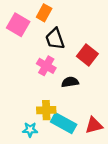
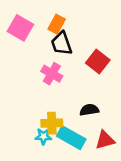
orange rectangle: (44, 13) -> (57, 24), moved
black semicircle: (70, 82) -> (89, 110), moved
cyan star: (30, 130) -> (43, 136), moved

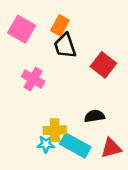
pink cross: (52, 74) -> (33, 79), moved

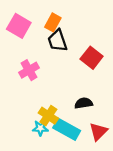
pink cross: (33, 79) -> (29, 70), turned 30
yellow cross: (55, 130) -> (48, 116), turned 36
red triangle: (111, 148) -> (98, 132), turned -30

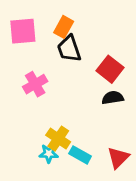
pink square: (19, 26) -> (23, 31), turned -35
black semicircle: (84, 103) -> (113, 98), moved
cyan rectangle: (67, 129) -> (80, 155), size x0.7

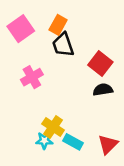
pink square: (23, 31) -> (21, 29), turned -30

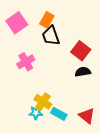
red triangle: (108, 144) -> (87, 116), turned -36

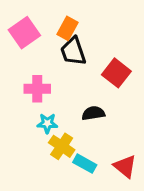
pink cross: (26, 62) -> (37, 89), turned 30
black semicircle: (83, 72) -> (93, 113), moved
cyan star: (36, 113) -> (47, 123), moved

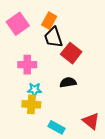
red square: (116, 73) -> (71, 53), moved
yellow cross: (62, 146) -> (31, 104), moved, turned -30
cyan rectangle: (85, 164) -> (57, 127), moved

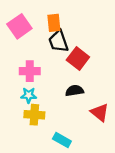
orange rectangle: (49, 21) -> (54, 23), turned -35
cyan star: (35, 90) -> (29, 95), moved
red triangle: (91, 121) -> (100, 112), moved

